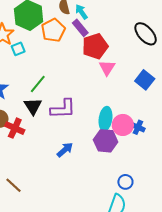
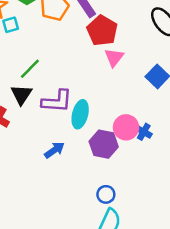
red pentagon: (95, 46) -> (102, 31), turned -30
cyan ellipse: (105, 119) -> (80, 114), moved
blue circle: (125, 182) -> (106, 194), moved

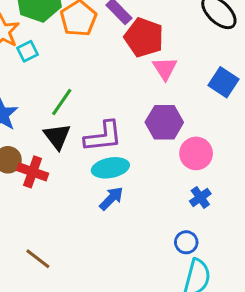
cyan ellipse: (80, 114) -> (110, 168), moved, turned 76
blue cross: (144, 132) -> (200, 197), moved, turned 35
purple hexagon: (104, 144) -> (164, 122), moved

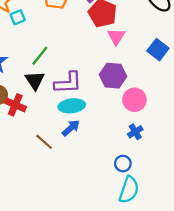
brown line: (38, 259) -> (44, 142), moved

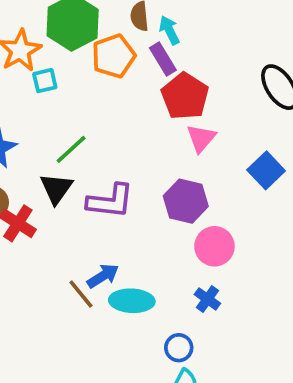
cyan ellipse: (72, 106) -> (132, 301), moved
blue cross: (135, 132) -> (207, 299), turned -32
brown line: (44, 142) -> (81, 294), moved

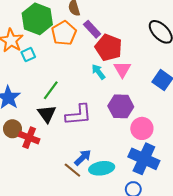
cyan arrow: (169, 30) -> (98, 72), moved
blue cross: (207, 299) -> (144, 159), size x2.0

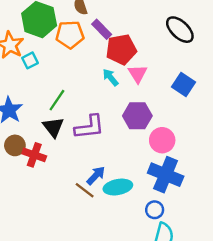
orange pentagon: (64, 33) -> (70, 35), turned 30
red pentagon: (109, 48) -> (121, 49), turned -30

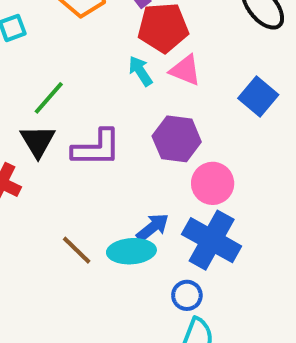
pink triangle: (138, 74) -> (185, 70), turned -42
blue arrow: (96, 176) -> (153, 227), moved

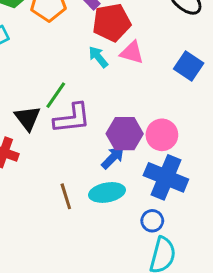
green line: (49, 98) -> (56, 95), moved
purple hexagon: (177, 139) -> (125, 134), moved
blue arrow: (153, 227) -> (113, 158), moved
brown line: (77, 250) -> (66, 196), turned 35

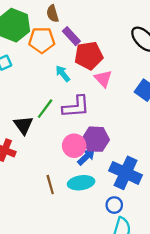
pink triangle: (132, 53) -> (103, 79), turned 30
cyan arrow: (98, 57) -> (63, 74), moved
purple L-shape: (72, 118) -> (76, 107), moved
pink circle: (162, 135) -> (74, 146), moved

